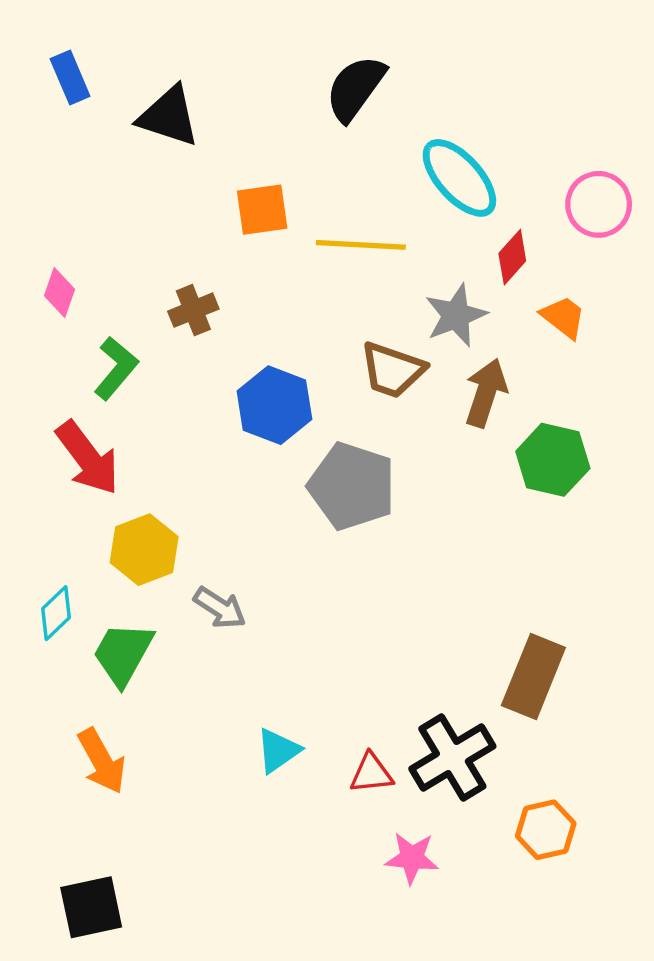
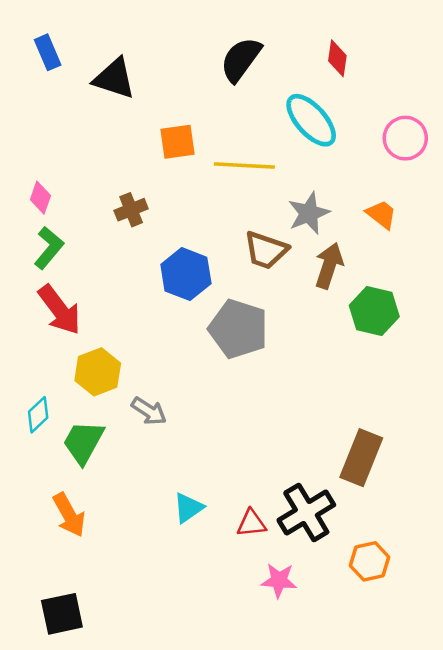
red diamond: (512, 257) -> (337, 58), moved, turned -33
green L-shape: (116, 368) -> (49, 248), moved

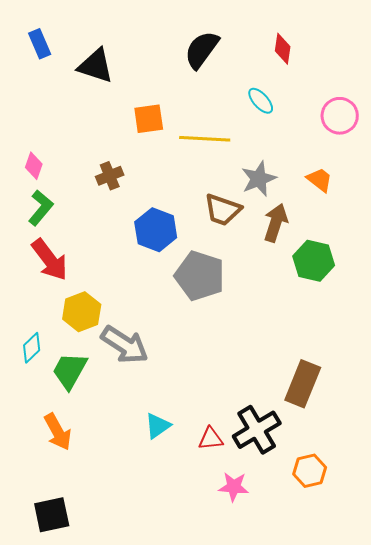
cyan ellipse: (311, 120) -> (261, 101), size x0.6
gray arrow: (149, 411) -> (125, 345), size x1.6

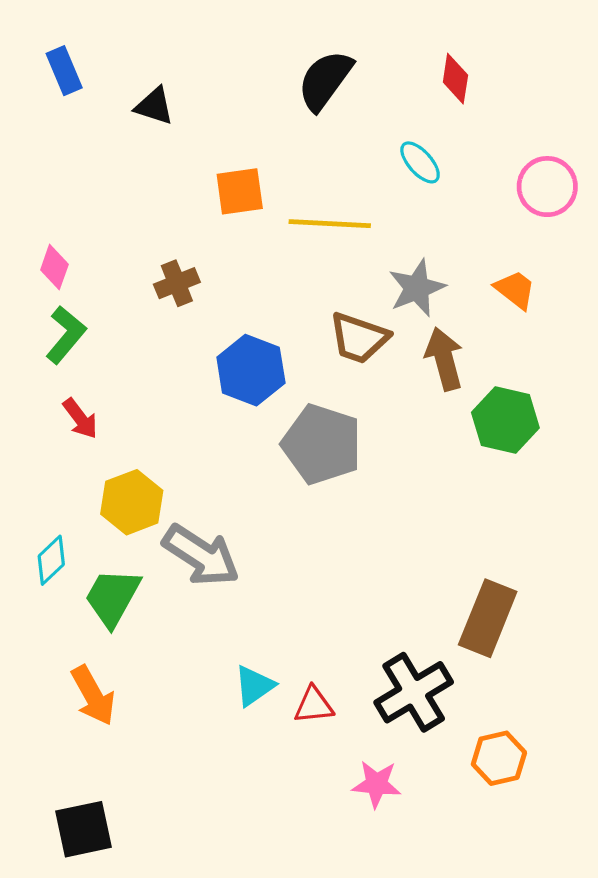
black triangle: (96, 66) -> (154, 106), size x0.7
brown arrow: (276, 223) -> (444, 359), turned -33
red arrow: (50, 260) -> (80, 418), size x0.6
red triangle: (211, 439) -> (314, 705), moved

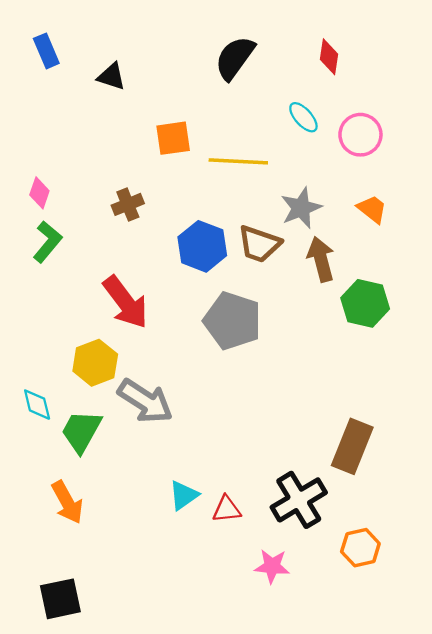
pink circle: (547, 187) -> (360, 135), moved
blue hexagon: (251, 370) -> (202, 246), moved
red arrow: (80, 418) -> (125, 302), moved, size x1.8
cyan diamond: (51, 560) -> (37, 405), turned -60

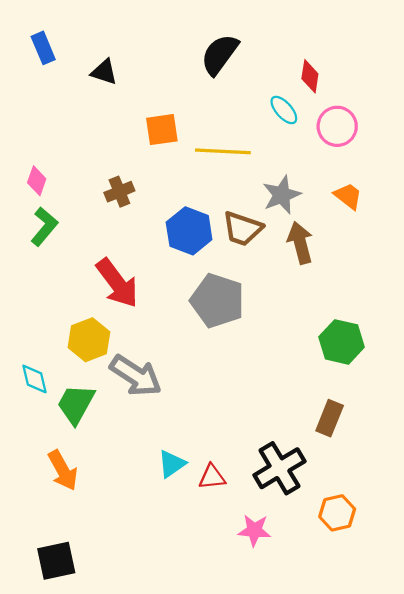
red diamond: (329, 57) -> (310, 76), moved
green hexagon: (365, 303) -> (342, 342), moved
brown rectangle: (352, 446) -> (330, 418), size x0.7

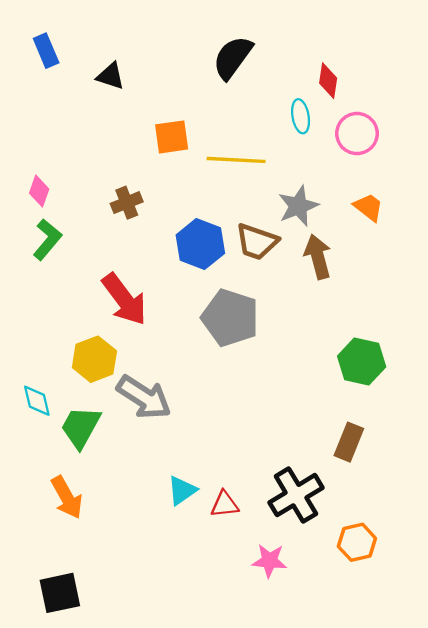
cyan ellipse: (284, 110) -> (301, 116), turned 32

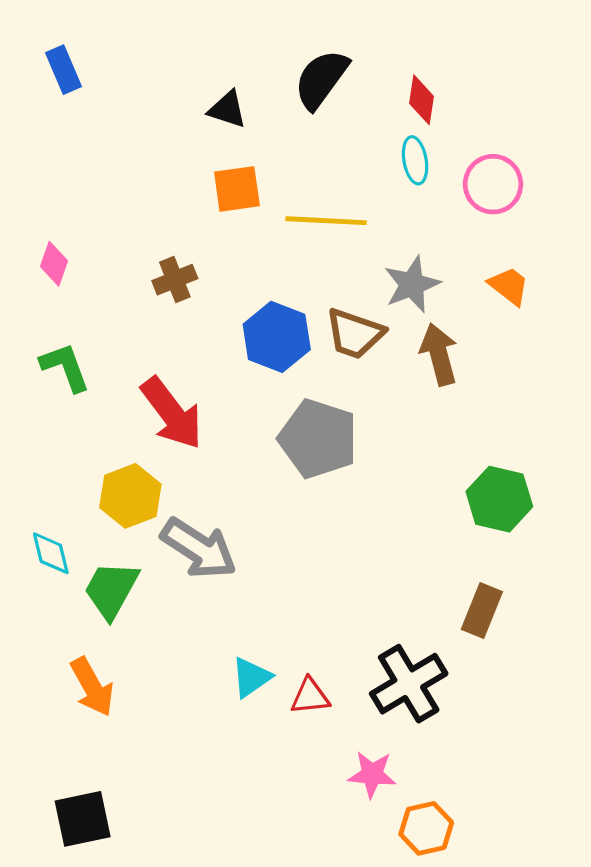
black triangle: (111, 76) -> (227, 109), moved
red diamond: (328, 81) -> (421, 100), moved
green L-shape: (47, 239) -> (65, 367), moved, turned -60
orange hexagon: (357, 542) -> (426, 828), moved

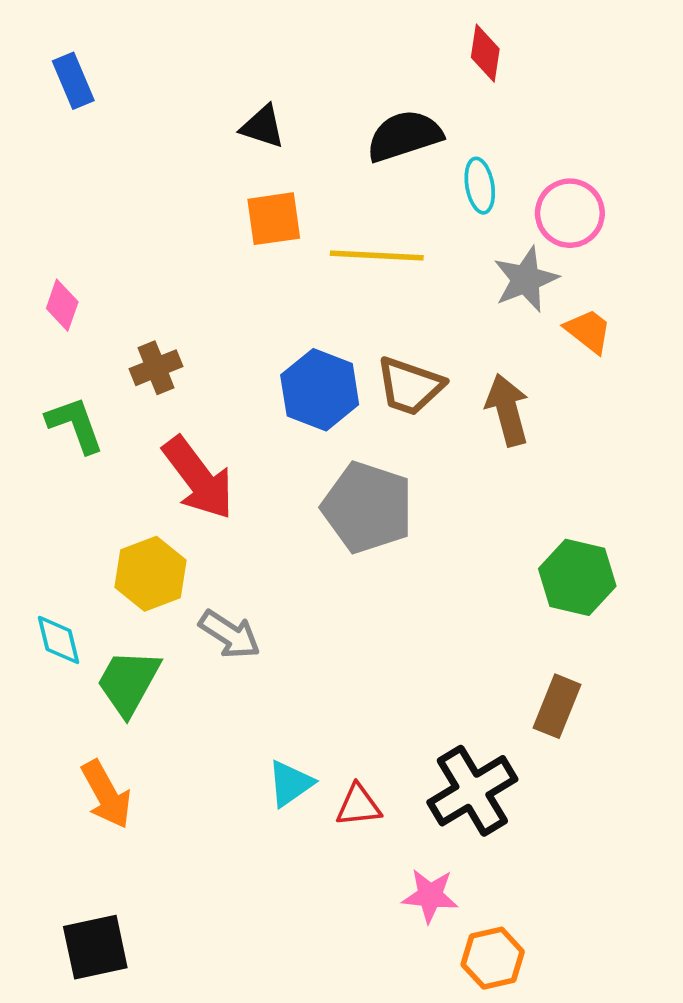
black semicircle: (321, 79) -> (404, 136), moved, turned 36
red diamond: (421, 100) -> (485, 53), moved
brown cross: (175, 280) -> (156, 368), moved
gray star: (412, 284) -> (526, 279), moved
gray arrow: (199, 548) -> (230, 634), size x0.7

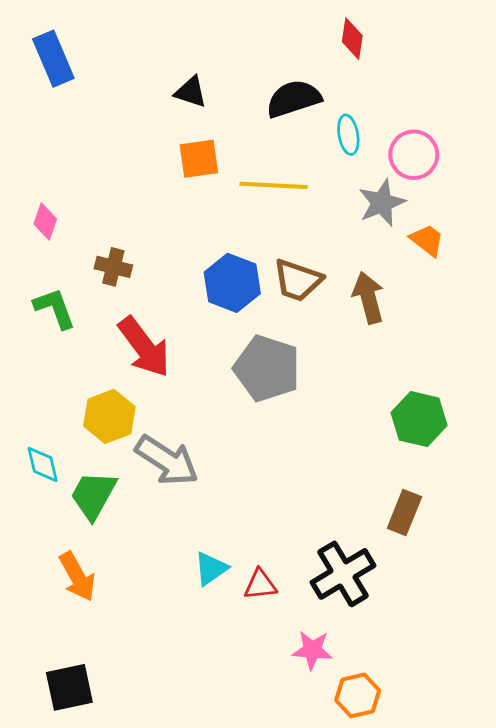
blue rectangle: (73, 81) -> (53, 59), size x1.4
brown cross: (156, 368) -> (113, 267), turned 36
gray arrow: (230, 634) -> (167, 460), size x1.4

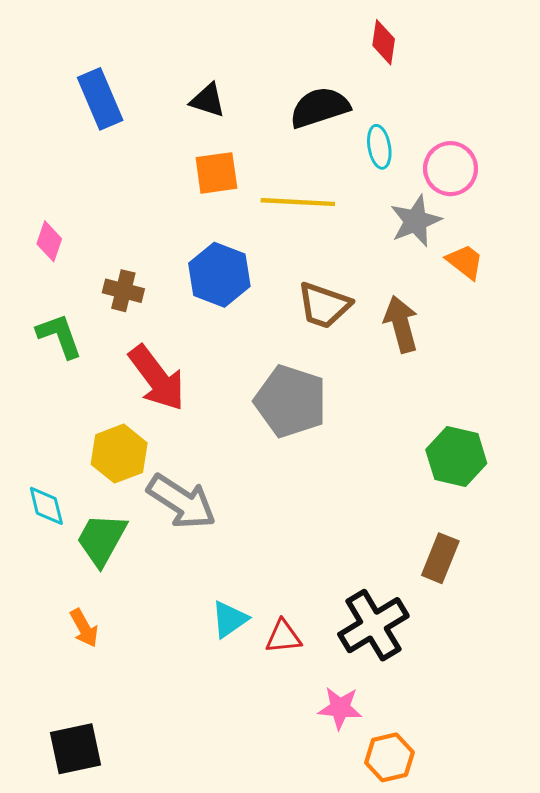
blue rectangle: (53, 59) -> (100, 99), moved
blue hexagon: (232, 283) -> (219, 275), moved
orange arrow: (77, 577) -> (84, 628), size x0.7

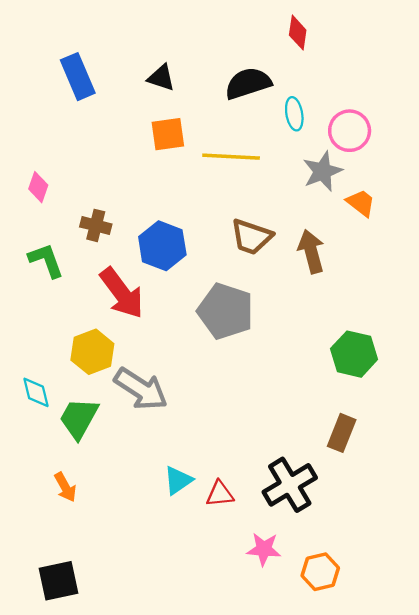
blue hexagon: (219, 275) -> (162, 246), moved
orange hexagon: (389, 757) -> (320, 572), moved

